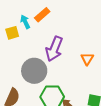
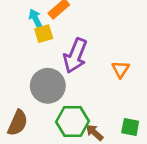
yellow square: (12, 33) -> (44, 34), moved

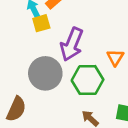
green hexagon: (72, 121) -> (88, 80), moved

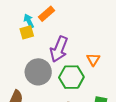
yellow square: (41, 23) -> (27, 32), moved

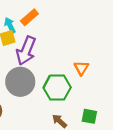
purple arrow: (59, 49) -> (26, 51), moved

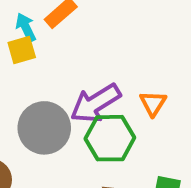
purple arrow: (26, 51) -> (96, 103), moved, turned 36

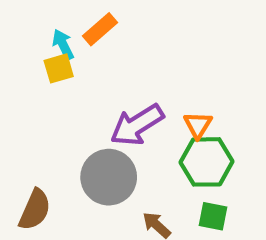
gray circle: (44, 128) -> (109, 177), moved
green hexagon: (110, 138) -> (206, 162), moved

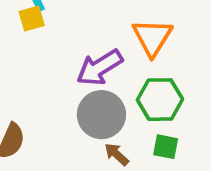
orange triangle: (198, 125) -> (152, 37), moved, size x1.6
gray circle: (109, 177) -> (101, 115), moved

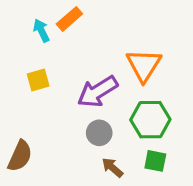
yellow square: (32, 18) -> (38, 80), moved
gray circle: (101, 115) -> (99, 133), size x0.6

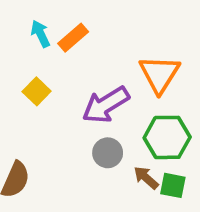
orange rectangle: (69, 19) -> (73, 38), moved
yellow square: (38, 80) -> (37, 91), turned -30
brown arrow: (112, 168) -> (146, 178), moved

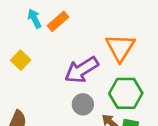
yellow square: (37, 91) -> (21, 60), moved

